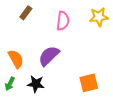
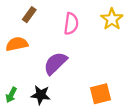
yellow star: (99, 17) -> (112, 19), turned -30
orange semicircle: (16, 59) -> (17, 44), moved, turned -72

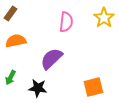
brown rectangle: (29, 15) -> (10, 14), moved
green arrow: (11, 95) -> (10, 78), moved

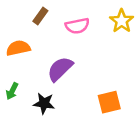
brown rectangle: (10, 14) -> (40, 16), moved
pink semicircle: (66, 22) -> (77, 26), turned 72

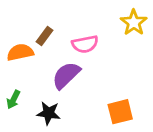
brown rectangle: (40, 16) -> (44, 36), moved
pink semicircle: (77, 26) -> (85, 44), moved

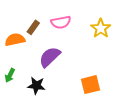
yellow star: (134, 23) -> (101, 28), moved
pink semicircle: (85, 44) -> (61, 22), moved

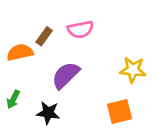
yellow star: (101, 28) -> (133, 70), moved, turned -30

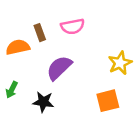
brown rectangle: (44, 36) -> (40, 33), turned -56
yellow star: (133, 70) -> (120, 63), turned -30

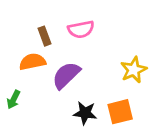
orange semicircle: (18, 47) -> (32, 62), moved
black star: (43, 102) -> (85, 113), moved

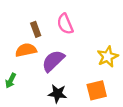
pink semicircle: (81, 29) -> (65, 24), turned 78
black star: (85, 113) -> (57, 94), moved

